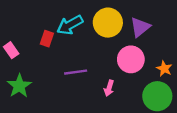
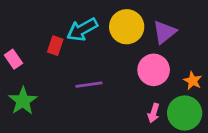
pink arrow: (109, 88) -> (154, 113), moved

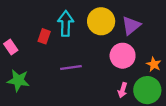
cyan arrow: (82, 29) -> (66, 23), turned 120
green star: (23, 101) -> (18, 80), turned -30

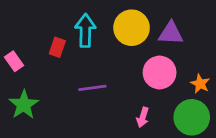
purple triangle: (131, 26) -> (171, 33), turned 42
green star: (18, 80) -> (24, 105), turned 30
pink arrow: (123, 90) -> (143, 117), moved

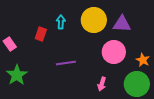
cyan arrow: (85, 31) -> (61, 22), size x0.6

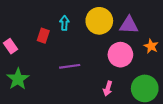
orange star: (143, 60) -> (151, 46), moved

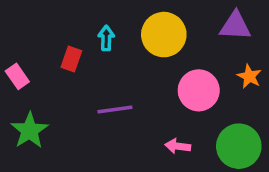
purple triangle: (129, 25) -> (235, 26), moved
pink arrow: (108, 88) -> (178, 146), turned 80

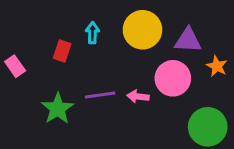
purple triangle: (235, 26) -> (188, 40), moved
green star: (30, 130) -> (58, 109), moved
pink arrow: (178, 146) -> (138, 96), moved

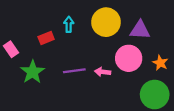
red rectangle: (62, 51) -> (46, 38), turned 49
orange star: (217, 66) -> (160, 63), moved
green star: (58, 109) -> (32, 72), moved

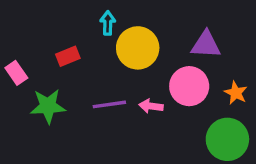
yellow circle: (106, 22) -> (138, 48), moved
cyan arrow: (69, 24) -> (108, 23), moved
green star: (32, 72) -> (48, 106), turned 30

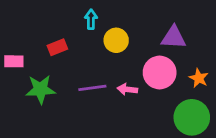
yellow circle: (138, 48) -> (116, 40), size x0.7
pink rectangle: (16, 73) -> (14, 61), turned -54

